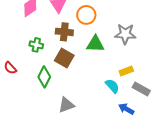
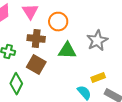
gray star: (125, 34) -> (97, 41), turned -30

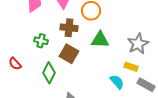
gray star: (97, 41) -> (138, 44), moved
yellow rectangle: (98, 78) -> (131, 67), turned 40

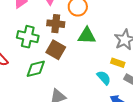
green cross: (41, 41) -> (28, 37), size x1.5
green diamond: (49, 73) -> (36, 69), turned 50

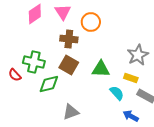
green triangle: (87, 36) -> (101, 69), moved
green cross: (28, 37) -> (34, 62), moved

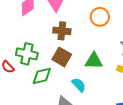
orange circle: (91, 22) -> (100, 17), moved
cyan semicircle: (117, 93) -> (79, 85), moved

